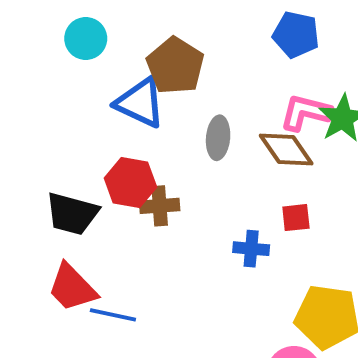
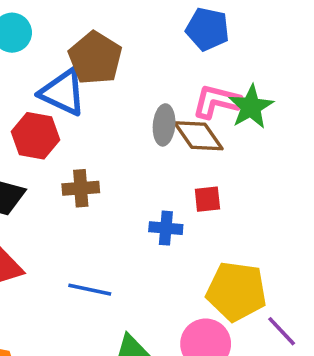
gray ellipse: (218, 138) -> (164, 125), moved
red hexagon: (130, 183) -> (36, 136), moved
blue line: (113, 315) -> (90, 290), moved

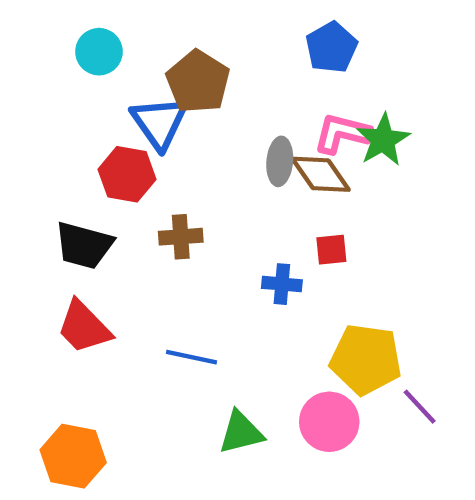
blue pentagon: (207, 29) -> (331, 47), turned 30
blue triangle: (63, 92) -> (159, 123), turned 30

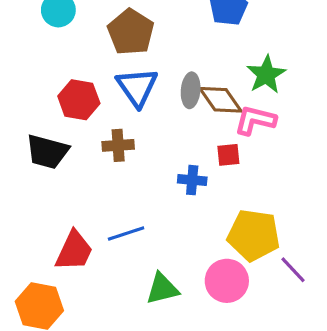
blue triangle: (159, 123) -> (137, 87), moved
pink L-shape: (342, 133) -> (255, 120), moved
red trapezoid: (84, 327) -> (74, 251), moved, turned -111
blue line: (192, 357) -> (126, 234), turned -30

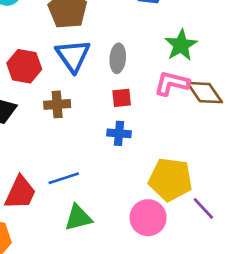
brown diamond: (221, 100) -> (205, 93), moved
red square: (228, 155) -> (122, 98), moved
green triangle: (162, 289) -> (78, 218), moved

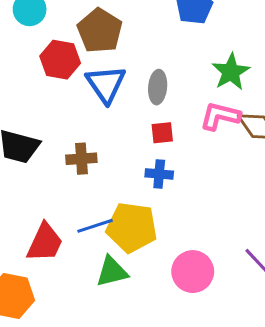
red hexagon: (24, 66) -> (60, 60), moved
brown cross: (57, 104) -> (81, 159), moved
yellow pentagon: (170, 179) -> (132, 227), moved

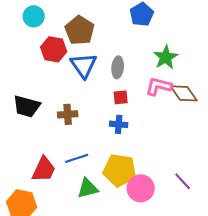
yellow pentagon: (132, 227) -> (120, 170), moved

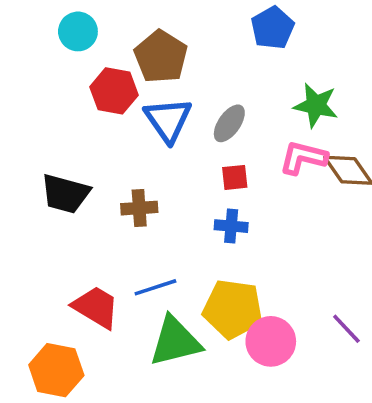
green star: (166, 57) -> (316, 105), turned -30
gray ellipse: (118, 67) -> (229, 123), turned 30
red trapezoid: (44, 169) -> (96, 307), turned -84
green triangle: (88, 188) -> (175, 341), size x1.4

